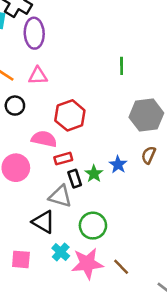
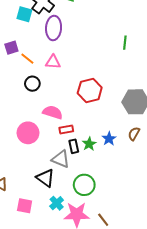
green line: (122, 66) -> (125, 43), moved
red hexagon: (70, 115) -> (90, 90), moved

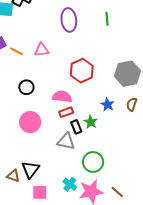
purple ellipse: (54, 28) -> (69, 20), moved
black circle: (32, 84) -> (26, 87), moved
pink semicircle: (53, 112) -> (62, 97), moved
blue star: (109, 139) -> (108, 105), moved
black triangle: (45, 178) -> (31, 169), moved, turned 42

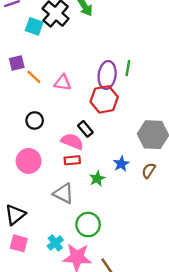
green line: (107, 19) -> (128, 68), moved
purple ellipse: (69, 20) -> (107, 75), moved
red hexagon: (82, 71) -> (104, 99), moved
black rectangle: (76, 127) -> (85, 129), moved, turned -32

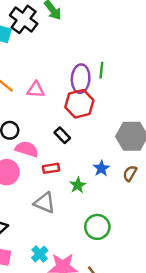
pink semicircle: (72, 141) -> (27, 149), moved
green circle: (88, 225) -> (97, 227), moved

